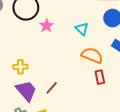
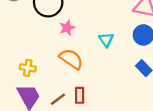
orange semicircle: (92, 55) -> (71, 59), moved
red rectangle: (100, 77) -> (80, 95), moved

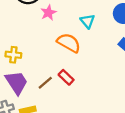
orange semicircle: (71, 59) -> (69, 43), moved
red rectangle: (80, 95) -> (66, 77), turned -42

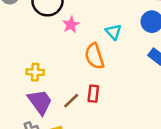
orange semicircle: (69, 43) -> (94, 56), turned -135
red rectangle: (66, 77) -> (93, 94), turned 56

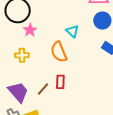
pink star: (71, 25) -> (30, 30), moved
yellow cross: (35, 72) -> (22, 55), moved

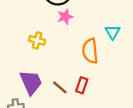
yellow cross: (22, 55) -> (37, 40), moved
brown line: (43, 89) -> (60, 87), turned 72

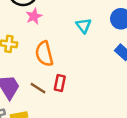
orange semicircle: (90, 51) -> (44, 54), moved

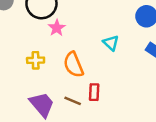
cyan triangle: (84, 26) -> (111, 43), moved

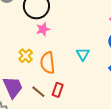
yellow cross: (36, 60) -> (26, 56), moved, turned 32

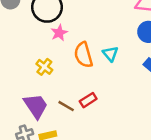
orange semicircle: (48, 63) -> (83, 55), moved
red rectangle: (58, 90) -> (88, 100), turned 48

